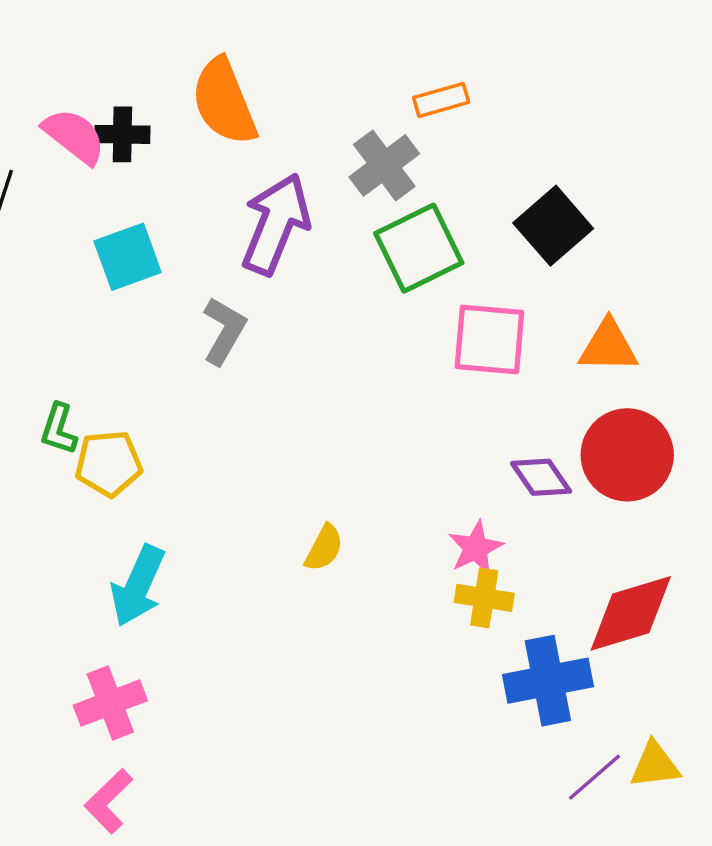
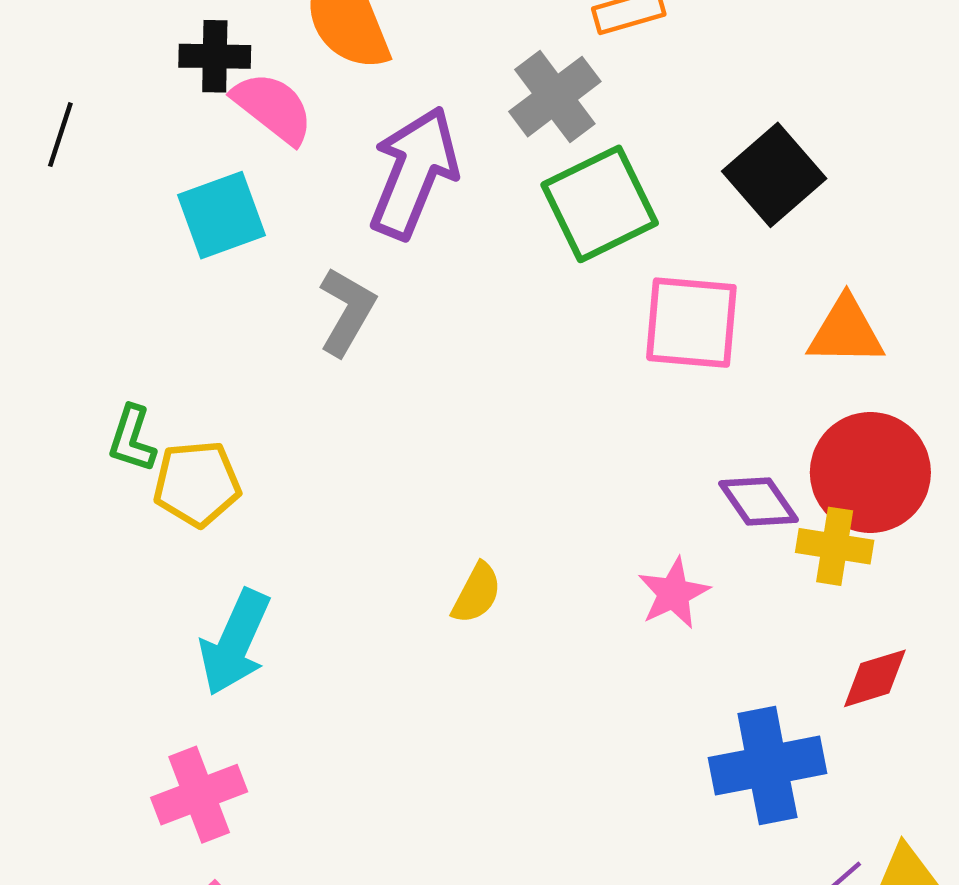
pink semicircle: (74, 136) -> (273, 108), moved
yellow cross: (484, 598) -> (835, 546), moved
red diamond: (631, 613) -> (875, 678), size x0.6

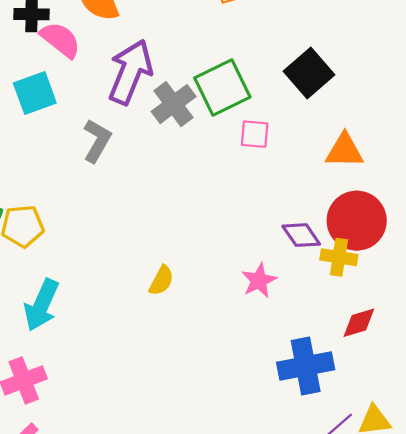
gray cross: (555, 97) -> (174, 104), moved
pink square: (691, 323) -> (255, 134), moved, size x0.6

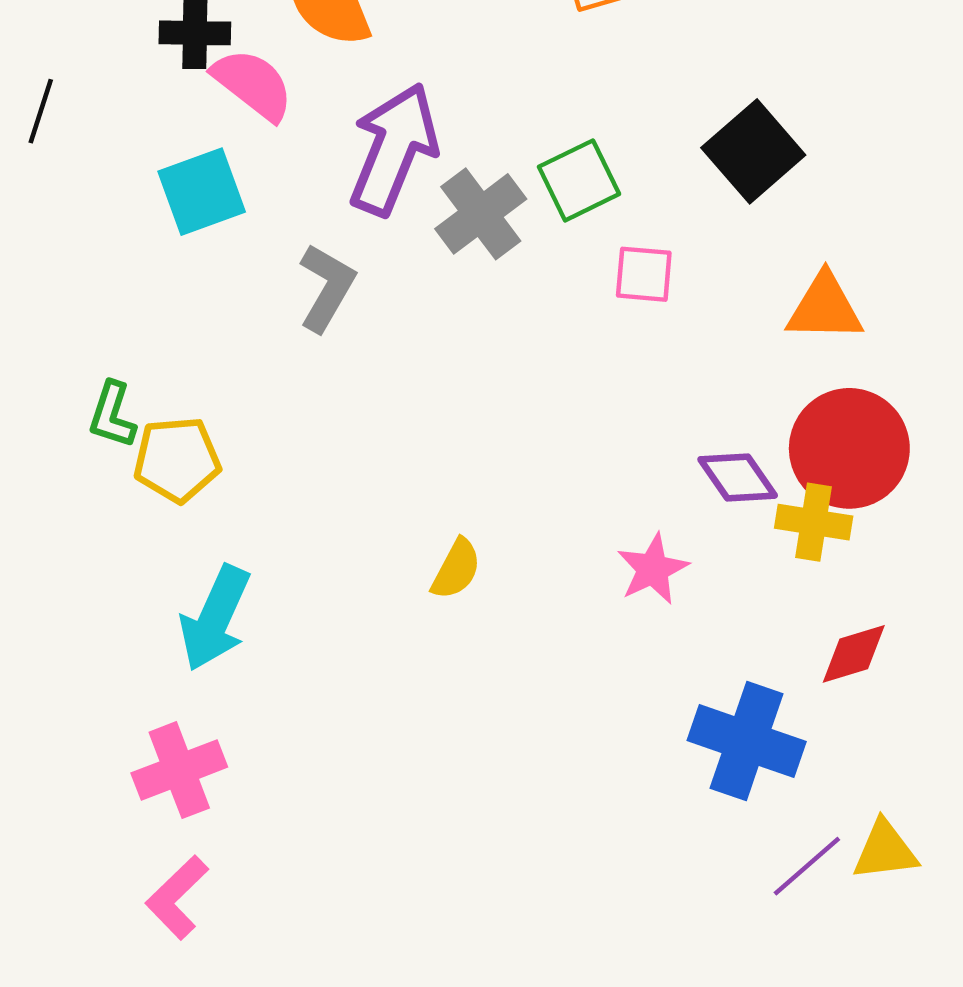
green square: (222, 87) -> (579, 180), size x0.7
blue cross: (306, 366) -> (747, 741), turned 30

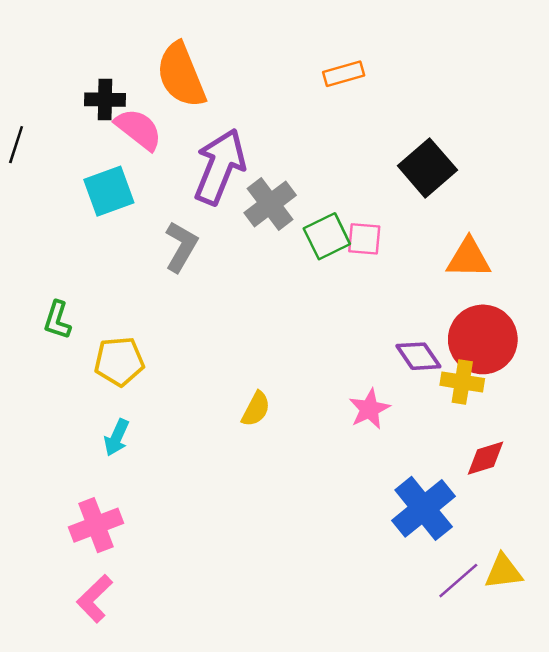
green square: (579, 180) -> (327, 236), moved
yellow pentagon: (177, 460) -> (119, 361), moved
cyan arrow: (215, 618) -> (117, 437), size x0.6
blue cross: (747, 741) -> (424, 508), turned 32

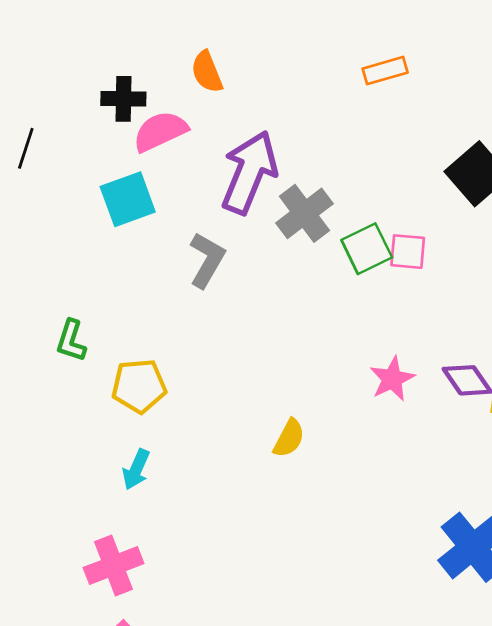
orange semicircle: (181, 75) -> (207, 72), size x0.6
pink semicircle: (139, 129) -> (160, 131), turned -63
pink star: (369, 409) -> (392, 379), moved

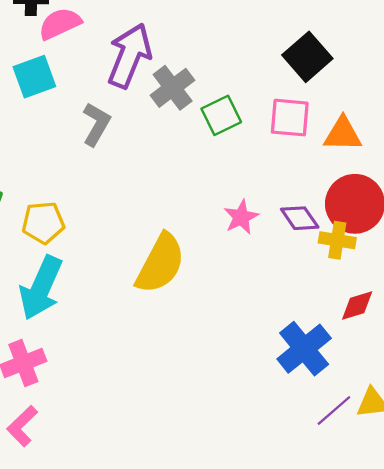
pink square: (408, 252) -> (290, 118), moved, size x1.4
yellow semicircle: (289, 438) -> (160, 264), size x2.0
cyan arrow: (136, 469) -> (41, 288), size x2.0

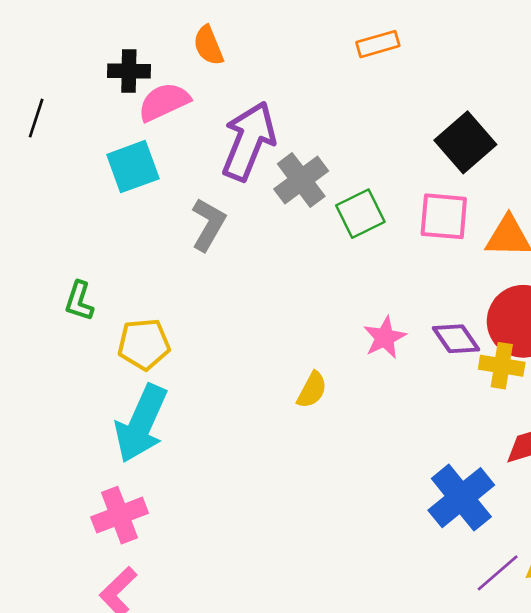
yellow semicircle: (160, 264) -> (312, 390), moved, size x0.5

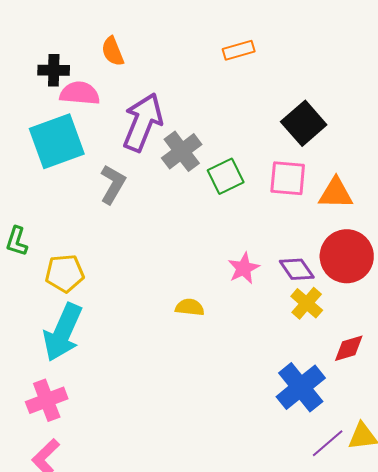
pink semicircle: (164, 102) -> (80, 93), turned 30
cyan square: (133, 167) -> (57, 141), size x1.4
yellow cross: (502, 366) -> (307, 303), moved, turned 32
yellow semicircle: (312, 390) -> (190, 307), turned -112

